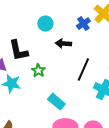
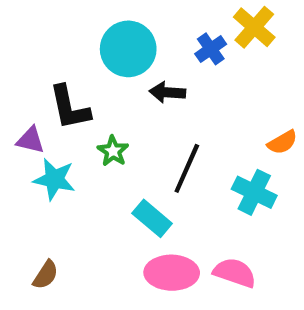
cyan circle: (45, 24) -> (128, 49), size x1.6
black line: (83, 70) -> (187, 168), moved

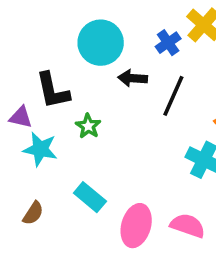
black line: (187, 168) -> (173, 96), moved
cyan rectangle: (152, 218) -> (90, 197), moved
pink ellipse: (172, 273) -> (136, 226), turned -75
brown semicircle: (46, 275) -> (33, 213), moved

